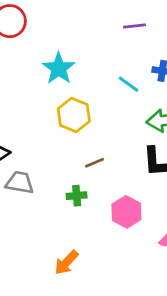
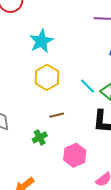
cyan line: (129, 84) -> (88, 86), moved
green cross: (77, 196) -> (40, 137), turned -32

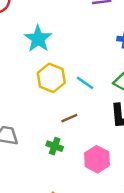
cyan line: (88, 86) -> (85, 83), moved
green cross: (40, 137) -> (55, 146), turned -32

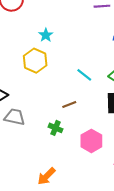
cyan star: (38, 39) -> (46, 35), size x0.6
yellow hexagon: (51, 78) -> (35, 61), moved

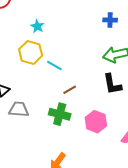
cyan line: (84, 75) -> (54, 65), moved
green cross: (55, 128) -> (60, 114), size x1.5

